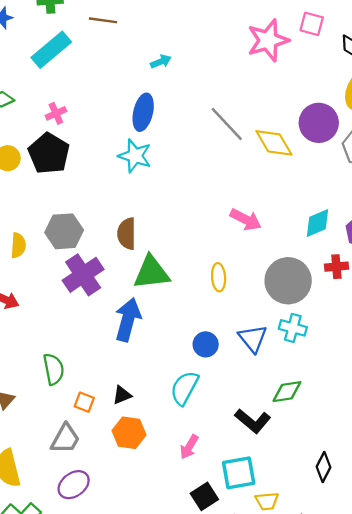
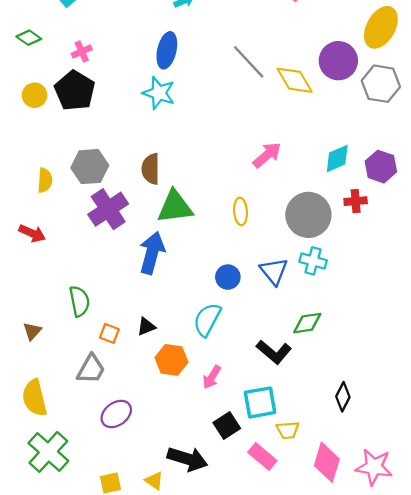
pink arrow: (246, 219) -> (267, 155), turned -68
orange hexagon: (129, 433) -> (171, 360), moved
purple ellipse: (74, 485) -> (116, 414), moved

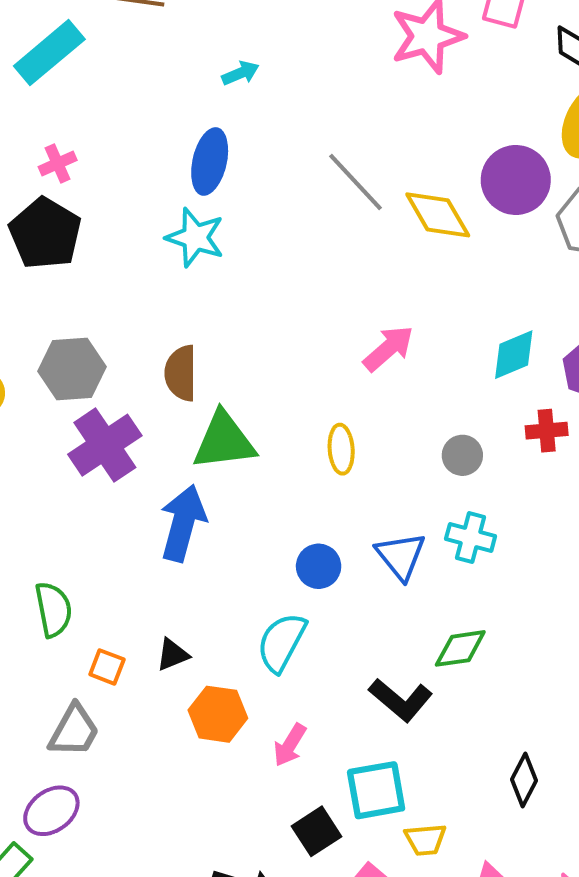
gray circle: (308, 215) -> (462, 455), size x0.5
purple ellipse: (116, 414) -> (51, 811), moved

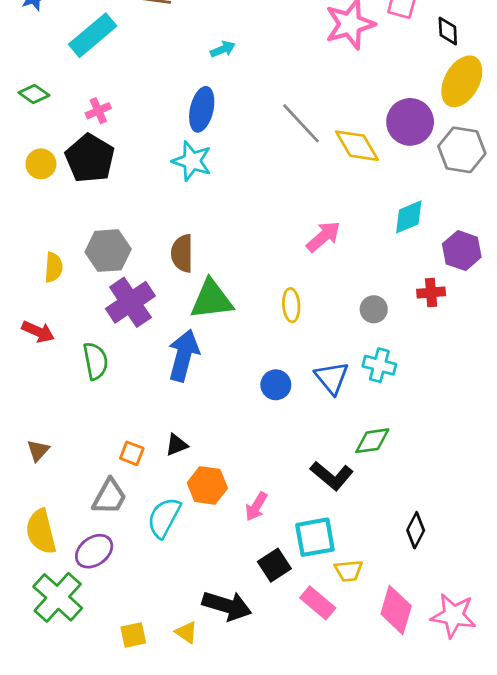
cyan diamond: (514, 355) -> (409, 217), moved
green semicircle: (53, 609) -> (95, 361), moved
cyan semicircle: (282, 642) -> (164, 518), moved

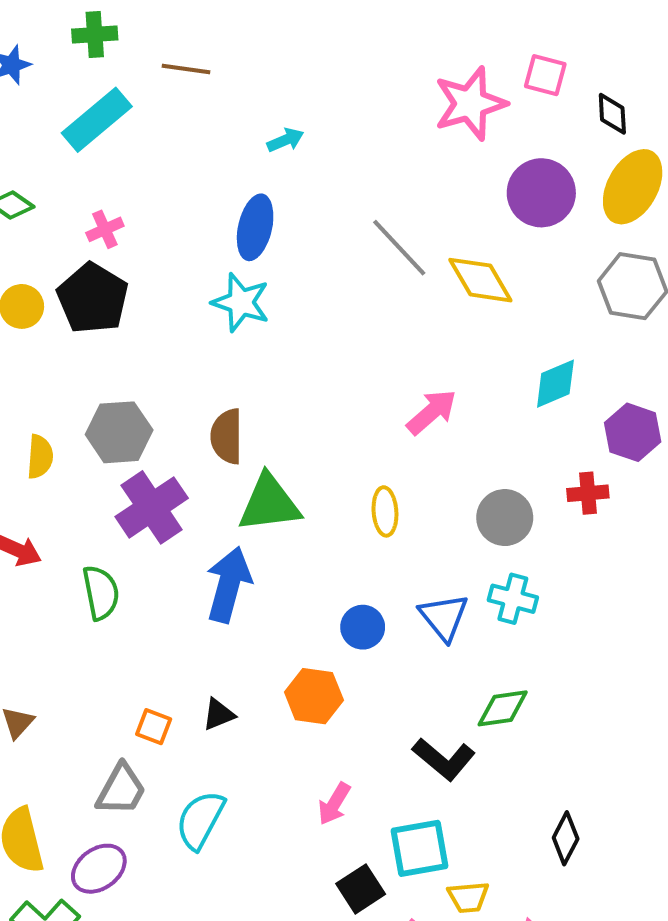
purple circle: (410, 122) -> (541, 193), moved
gray circle: (374, 309) -> (505, 518), size x1.4
orange hexagon: (207, 485) -> (314, 696), moved

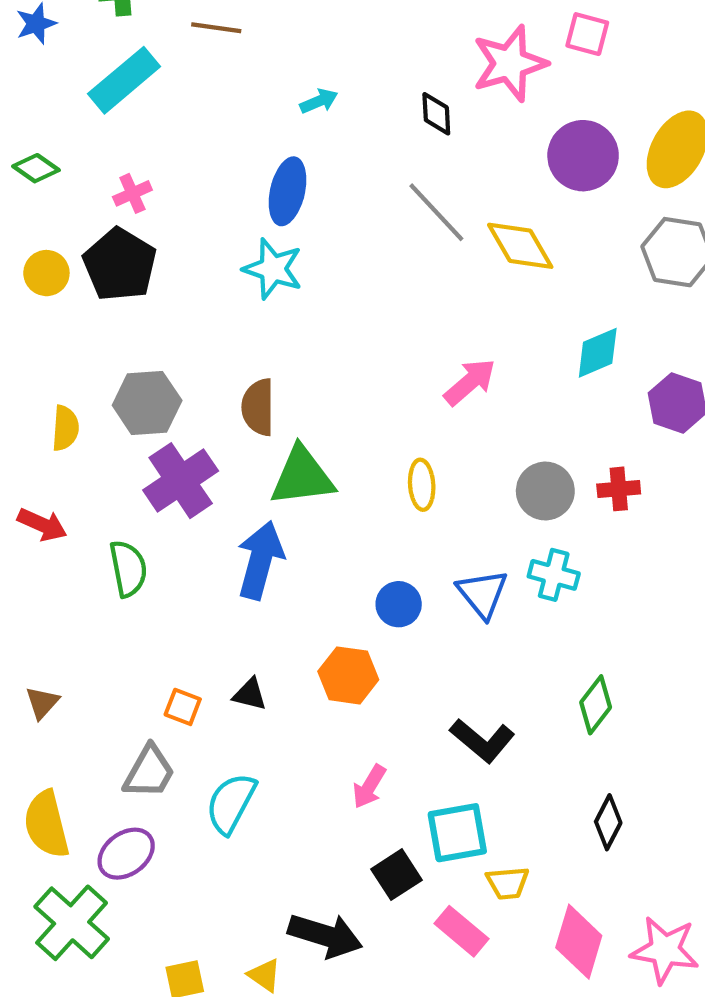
black diamond: (612, 114) -> (436, 114), moved
red cross: (588, 493) -> (619, 489), moved
green diamond: (503, 708) -> (596, 705), moved, turned -44
black triangle: (219, 714) -> (250, 694), turned 36

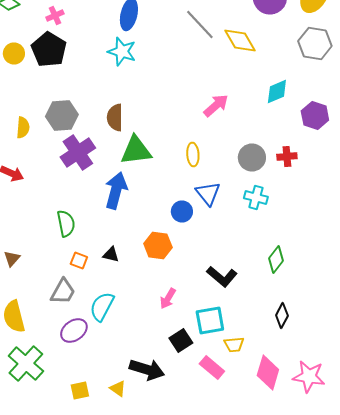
green semicircle: (128, 569) -> (66, 224), moved
blue triangle: (482, 594) -> (208, 194), moved
purple ellipse: (126, 854) -> (74, 330), moved

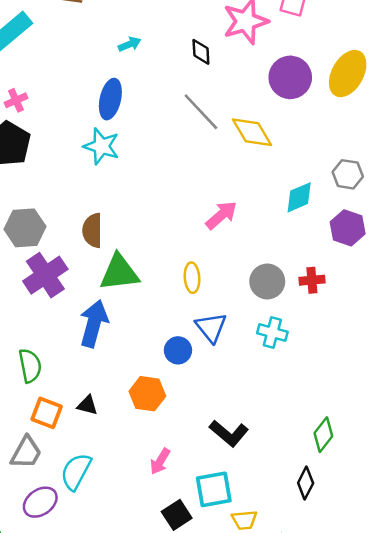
gray hexagon: (315, 44) -> (348, 174), moved, size x0.7
orange square: (79, 260) -> (47, 413), size x1.4
green diamond: (276, 260) -> (323, 435), moved

